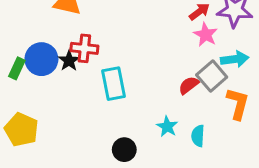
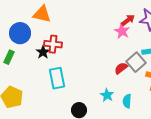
pink star: (206, 35) -> (122, 31), moved
blue circle: (41, 59) -> (20, 33), moved
cyan rectangle: (114, 84) -> (57, 78), moved

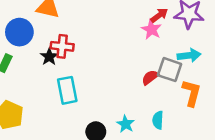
gray square: (136, 62) -> (170, 70), turned -30
cyan star: (107, 95) -> (126, 124), moved

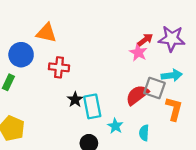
black star: (49, 57) -> (75, 100), moved
red semicircle: (150, 77) -> (137, 95), size x1.5
cyan rectangle: (67, 90) -> (92, 106), moved
cyan star: (126, 124) -> (115, 126), moved

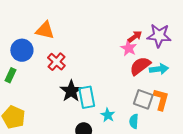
red cross: (59, 67) -> (56, 62), turned 36
gray square: (154, 88) -> (143, 99), moved
red semicircle: (137, 95) -> (140, 66), moved
black star: (75, 100) -> (71, 91), size x1.5

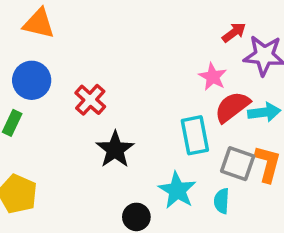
orange triangle: (45, 30) -> (39, 23), moved
red arrow: (135, 37) -> (234, 32), moved
cyan rectangle: (87, 97) -> (195, 135), moved
cyan star: (108, 115) -> (177, 190), size x1.5

